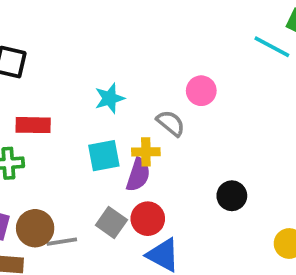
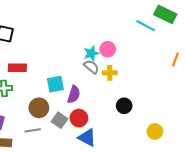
cyan star: (110, 98) -> (91, 53), moved
yellow cross: (146, 152) -> (110, 73), moved
brown circle: (35, 228) -> (39, 108), moved

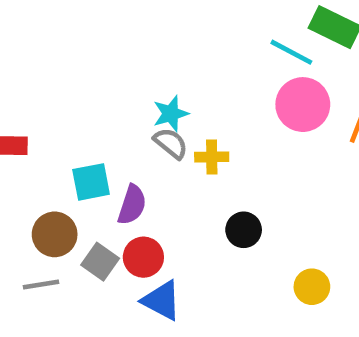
pink circle: (108, 49) -> (303, 105), moved, size x1.5

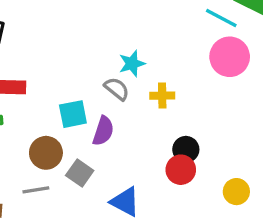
gray semicircle: (171, 143) -> (117, 89), moved
red circle: (143, 257) -> (181, 170), moved

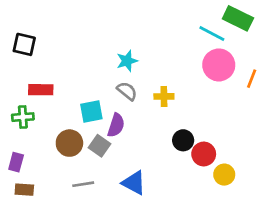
cyan star: (132, 64) -> (127, 61), moved
red circle: (181, 170) -> (204, 154), moved
gray square: (80, 173) -> (100, 146), moved
gray line: (36, 190) -> (83, 184), moved

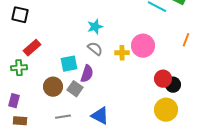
pink circle: (219, 65) -> (143, 46), moved
red rectangle: (41, 90) -> (32, 48), turned -42
black circle: (183, 140) -> (173, 85), moved
red circle: (204, 154) -> (163, 79), moved
yellow circle: (224, 175) -> (166, 110), size x1.5

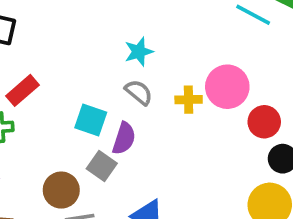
cyan square: (69, 64) -> (91, 120), turned 30
red circle: (163, 79) -> (264, 122), moved
brown circle: (53, 87) -> (61, 190), moved

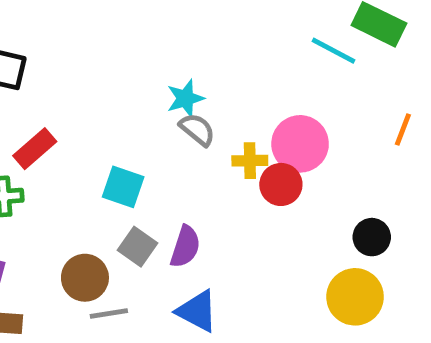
gray semicircle: (139, 92) -> (197, 130), moved
red circle: (264, 122) -> (281, 184), moved
purple semicircle: (124, 138) -> (185, 247), moved

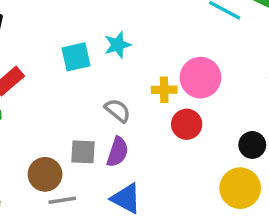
gray semicircle: (197, 130) -> (118, 110), moved
red circle: (281, 184) -> (187, 124), moved
cyan square: (123, 187) -> (76, 57), moved, turned -32
gray square: (138, 247) -> (83, 152), turned -32

